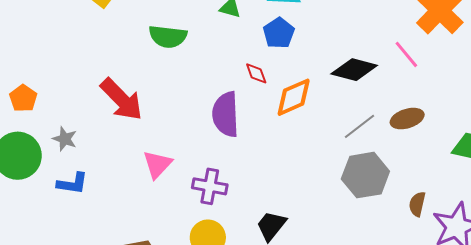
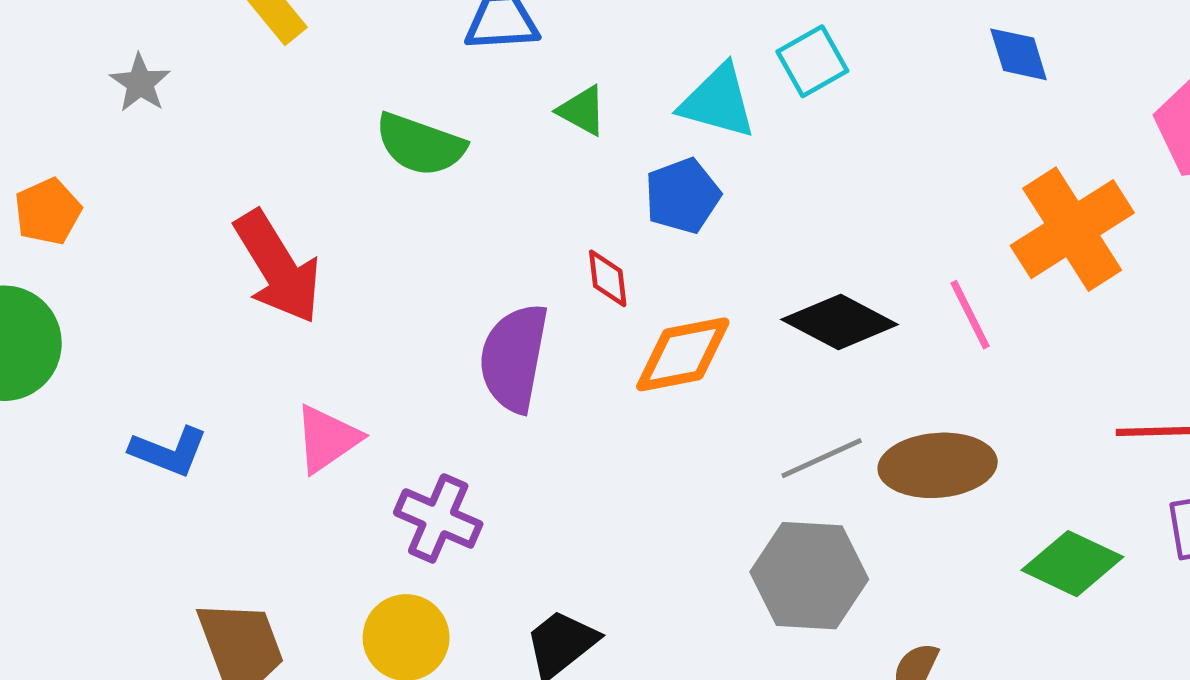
brown ellipse: (407, 119) -> (938, 465), size x1.4
gray star: (65, 139) -> (140, 83), moved
blue L-shape: (72, 183) -> (169, 451), moved

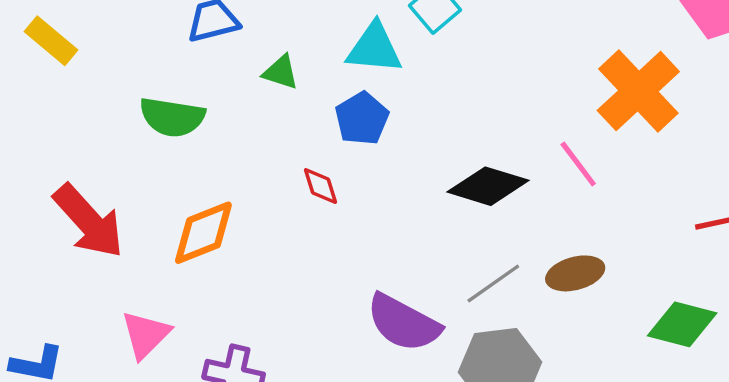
orange diamond: (683, 354) -> (203, 233), moved
purple semicircle: (514, 358) -> (403, 323), moved, turned -62
brown ellipse: (938, 465) -> (575, 273), size x0.7

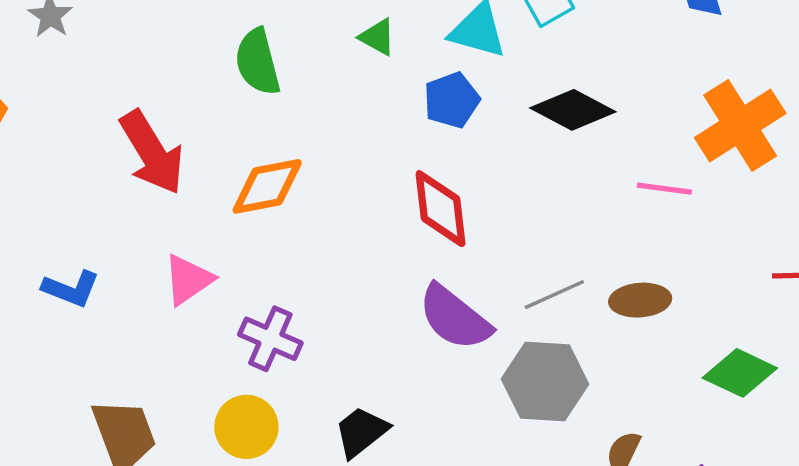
green semicircle: (172, 117) -> (258, 62), turned 56
pink line: (578, 164) -> (664, 189), turned -56
red diamond: (321, 186) -> (441, 209), moved, size x1.8
black diamond: (488, 186) -> (573, 110), moved

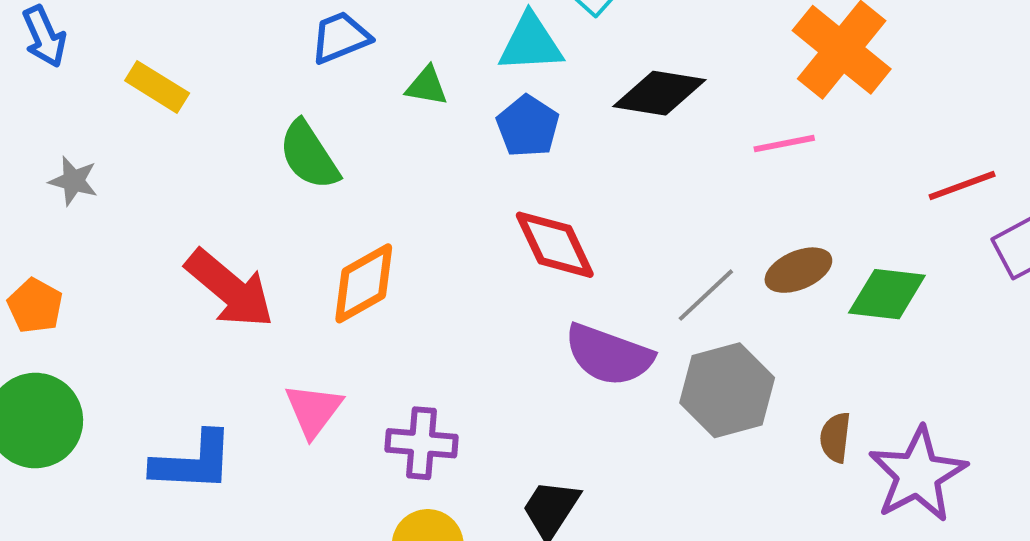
blue L-shape: (71, 289) -> (193, 462), size x1.4
green diamond: (740, 373) -> (887, 294), moved

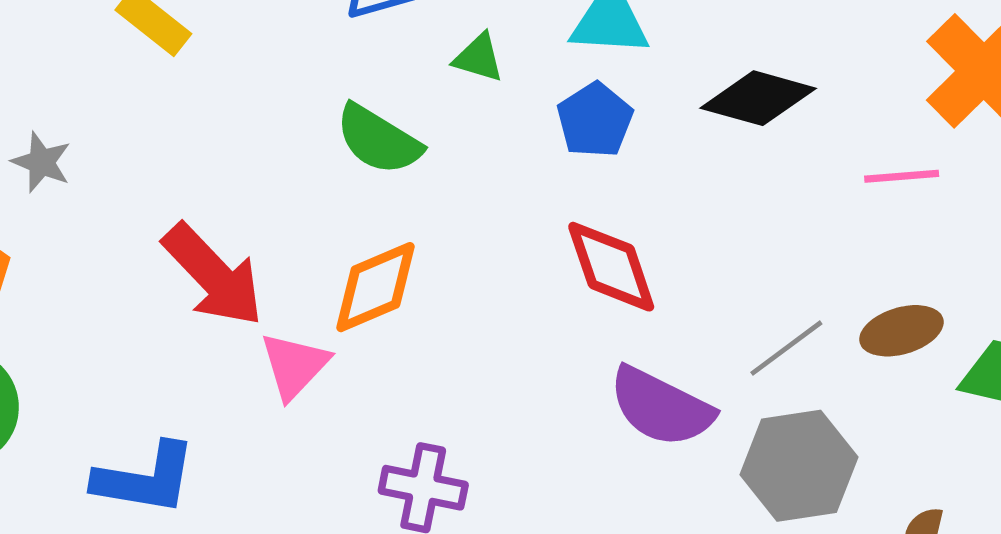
green semicircle: (309, 155) -> (378, 140), moved, turned -32
gray star: (73, 181) -> (41, 162), moved
pink triangle: (314, 410) -> (295, 366), moved

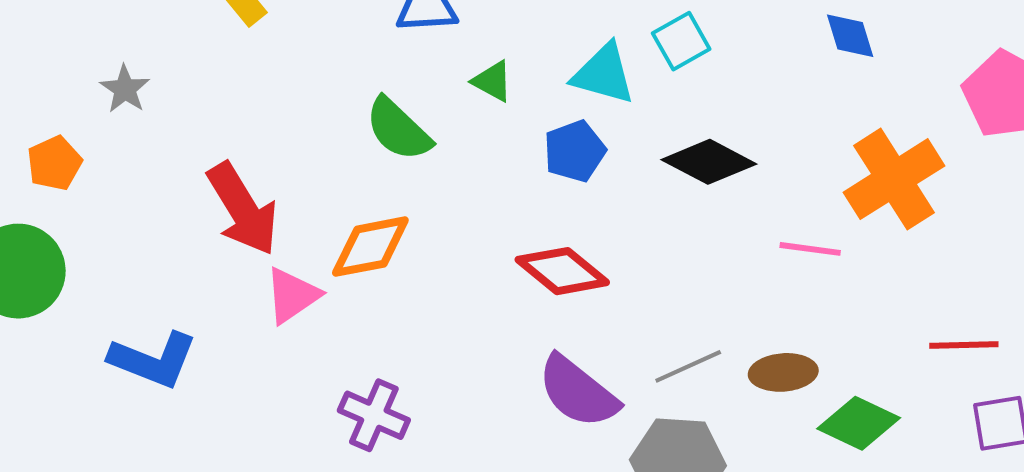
red diamond: (611, 267) -> (562, 271), turned -44

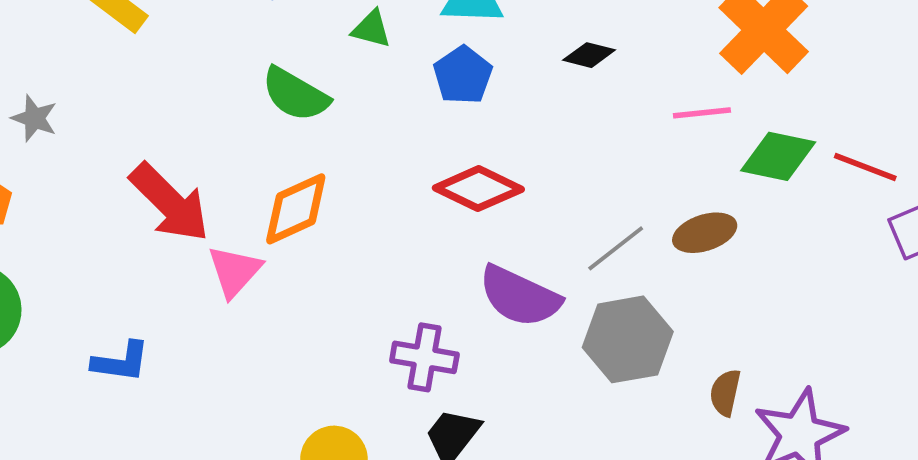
black diamond: (709, 162) -> (589, 55), size x0.6
red line: (964, 345) -> (865, 167), turned 36
blue L-shape: (153, 360) -> (121, 362), size x0.7
purple cross: (374, 415) -> (424, 357), moved
green diamond: (859, 423) -> (778, 156), moved

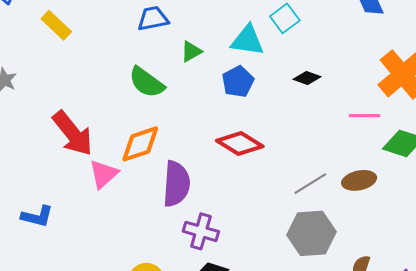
green triangle: (371, 29) -> (191, 51), turned -50
purple semicircle: (520, 296) -> (176, 184), moved, turned -117

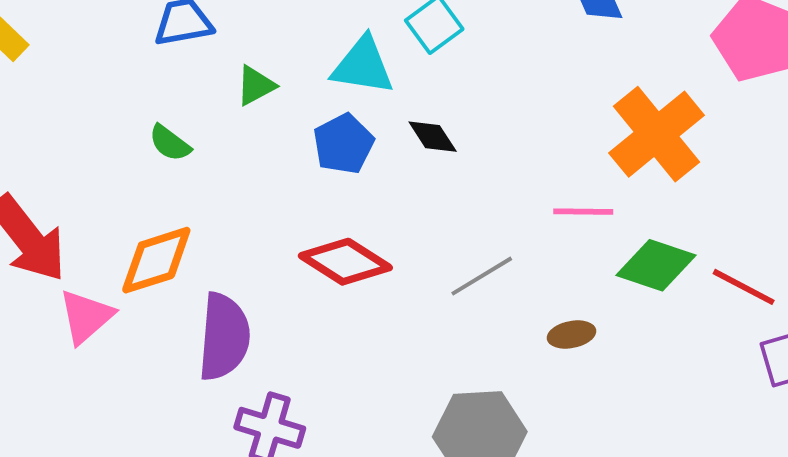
black diamond: (307, 78) -> (433, 137), moved, turned 36
green semicircle: (147, 82) -> (170, 143), size x0.6
brown ellipse: (359, 180) -> (572, 335), size x0.7
gray line: (310, 184) -> (482, 276), moved

